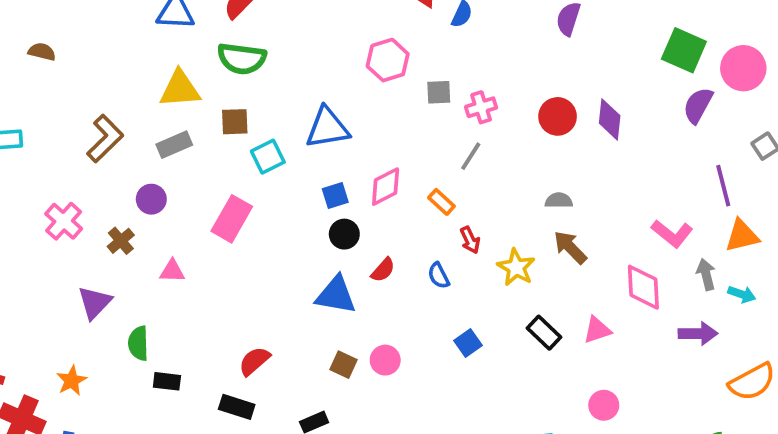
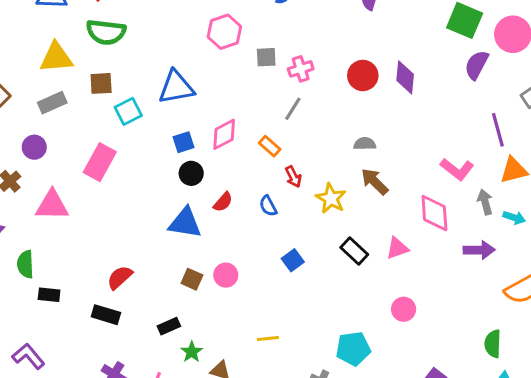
pink triangle: (172, 271) -> (52, 205), size x1.6

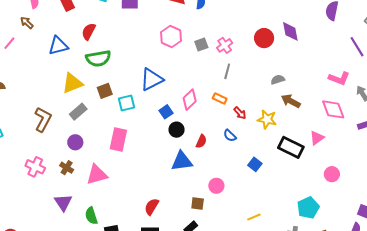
cyan square: (128, 111) -> (126, 103), turned 30
black rectangle: (354, 251) -> (291, 147), size x1.4
brown square: (192, 279) -> (198, 203), moved

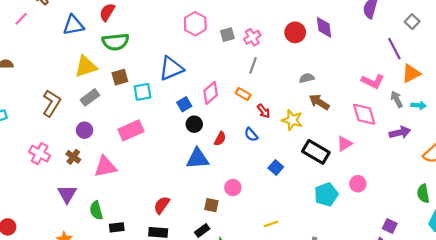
pink rectangle: (118, 139) -> (131, 130), turned 50
cyan pentagon: (308, 208) -> (326, 194), moved

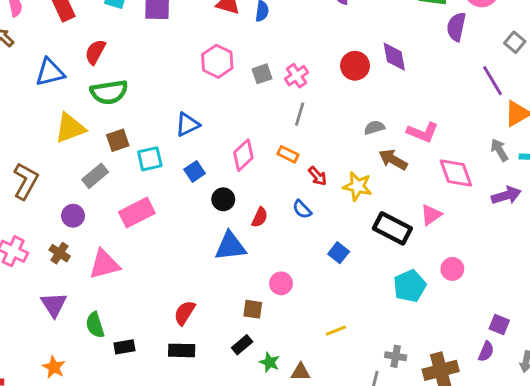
blue triangle: (171, 68) -> (187, 124), size x0.7
pink L-shape: (373, 81) -> (423, 132), moved
gray rectangle: (90, 97) -> (95, 176), moved
blue square: (184, 104) -> (195, 171), moved

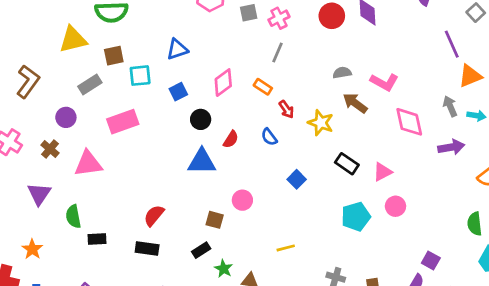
pink triangle: (431, 215) -> (382, 172), moved
black rectangle: (392, 228) -> (347, 164), size x0.7

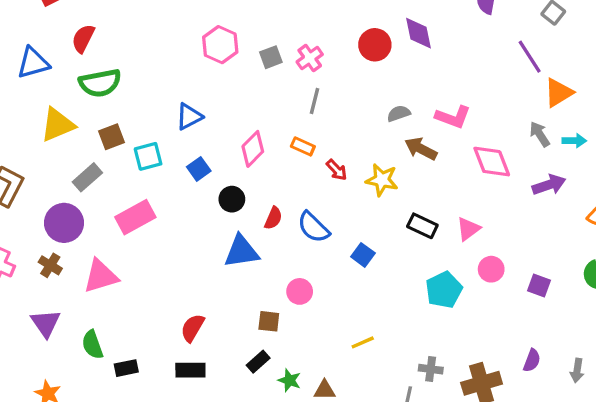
purple circle: (66, 117) -> (64, 223), size x1.5
blue semicircle: (269, 137) -> (313, 227), moved, size x1.5
purple square: (431, 261) -> (539, 285), moved

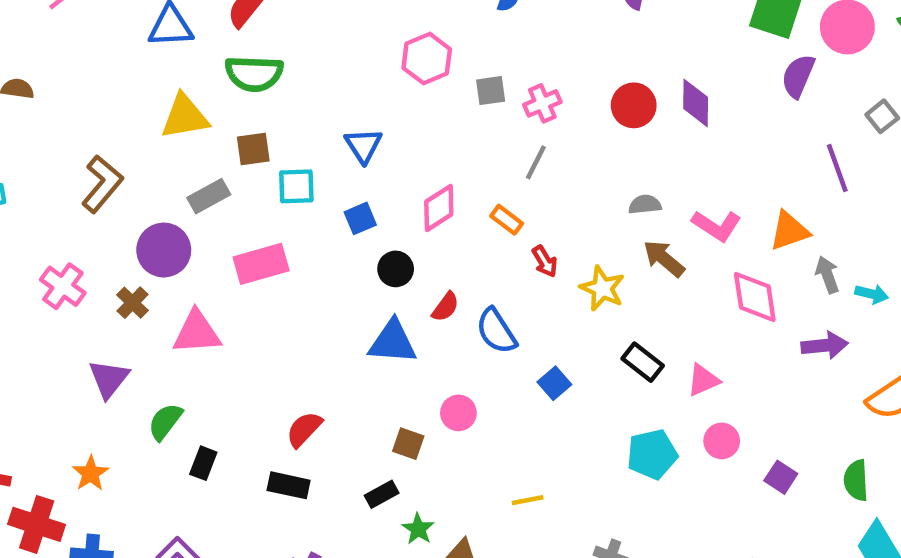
orange triangle: (559, 93) -> (789, 231), moved
blue triangle: (189, 117) -> (363, 145), turned -48
green semicircle: (93, 345) -> (165, 422), turned 44
black rectangle: (126, 368) -> (203, 463), turned -70

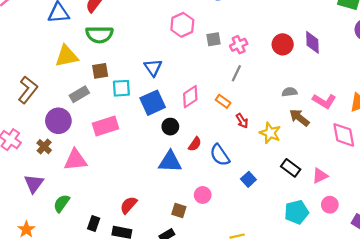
blue square: (360, 218) -> (153, 103), size x1.6
black rectangle: (203, 463) -> (94, 223), moved

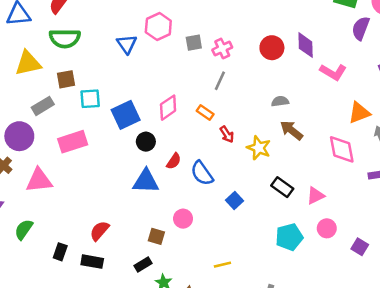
blue triangle: (153, 68) -> (127, 44), moved
pink L-shape: (324, 101) -> (333, 72), moved

